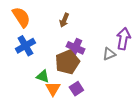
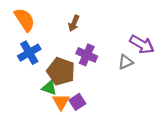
purple arrow: (123, 39) -> (142, 44), turned 110
brown pentagon: (67, 62) -> (61, 71), moved, turned -30
purple square: (76, 89) -> (77, 102), moved

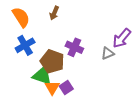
brown arrow: (74, 23) -> (54, 13), moved
purple arrow: (142, 44) -> (122, 38), turned 100
green triangle: (49, 88) -> (42, 75), size x1.5

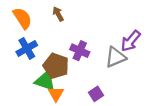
brown arrow: (54, 13) -> (58, 14), turned 128
gray triangle: (108, 53) -> (115, 57), size x1.5
purple square: (66, 88) -> (96, 94), moved

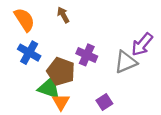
blue cross: (27, 48) -> (29, 53), turned -30

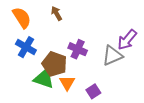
orange triangle: (61, 102) -> (67, 83), moved

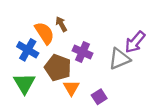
brown arrow: (57, 13) -> (61, 24), moved
orange semicircle: (22, 18) -> (44, 33), moved
green triangle: (44, 79) -> (24, 83), moved, turned 40

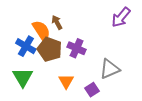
purple arrow: (135, 42) -> (121, 17), moved
gray triangle: (119, 59) -> (110, 69), moved
brown pentagon: (58, 68) -> (50, 49), moved

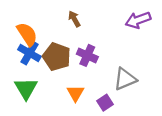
purple arrow: (121, 17) -> (138, 20), turned 30
brown arrow: (57, 22) -> (74, 19), moved
orange semicircle: (41, 31) -> (27, 34), moved

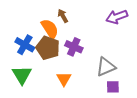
orange semicircle: (27, 34) -> (50, 29), moved
purple square: (105, 103) -> (113, 87), moved, turned 32

